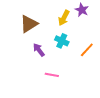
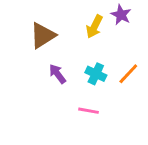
cyan cross: (62, 41) -> (96, 74), moved
pink line: (52, 75) -> (88, 111), moved

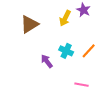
purple arrow: (57, 74) -> (47, 61), moved
pink line: (88, 111) -> (81, 85), moved

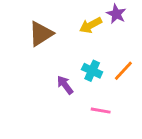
yellow arrow: (65, 18) -> (91, 25), turned 35
pink line: (81, 85) -> (101, 111), moved

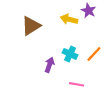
yellow arrow: (91, 25) -> (69, 19), turned 42
purple arrow: (65, 85) -> (49, 65), turned 56

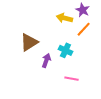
brown triangle: (31, 26) -> (29, 42), moved
orange line: (94, 54) -> (84, 29), moved

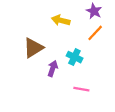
yellow arrow: (64, 18) -> (61, 20), moved

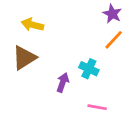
yellow arrow: (61, 20) -> (32, 25), moved
brown triangle: (33, 48) -> (24, 58), moved

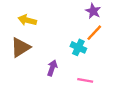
cyan cross: (89, 69) -> (78, 47), moved
pink line: (97, 107) -> (85, 80), moved

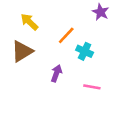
yellow arrow: (27, 20) -> (29, 22), turned 30
orange line: (94, 33) -> (66, 35), moved

